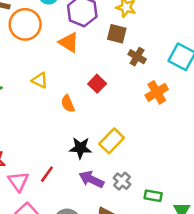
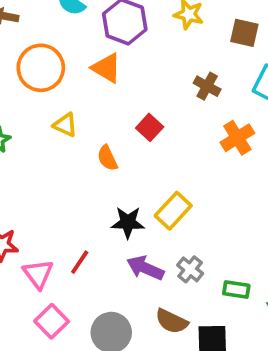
orange circle: (25, 24) -> (41, 68), moved
brown square: (117, 34) -> (244, 33), moved

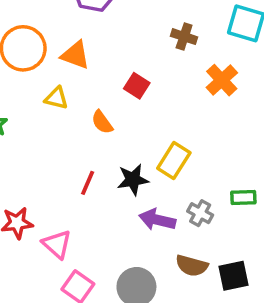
orange triangle: (106, 68) -> (75, 55), moved
red line: (80, 262) -> (88, 183), moved
green rectangle: (236, 290) -> (243, 197), moved

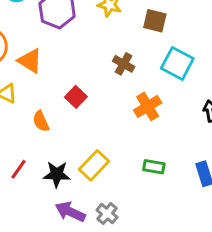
green rectangle: (243, 197) -> (154, 167), moved

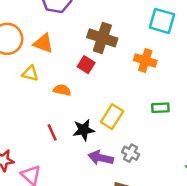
brown cross: (124, 64) -> (102, 38), moved, size x1.6
orange cross: (148, 106) -> (145, 60), turned -30
orange semicircle: (41, 121) -> (62, 90), turned 138
red line: (19, 169) -> (52, 132), turned -48

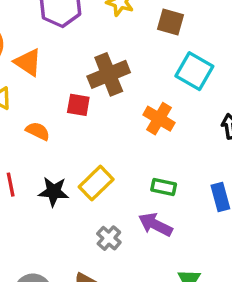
brown cross: (102, 38) -> (109, 74), turned 36
red square: (86, 65) -> (78, 105), turned -36
purple arrow: (101, 158) -> (155, 225), moved

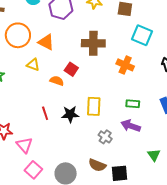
brown cross: (109, 74) -> (93, 43), turned 30
red square: (78, 105) -> (71, 69), moved, turned 32
yellow rectangle: (96, 183) -> (94, 106), turned -36

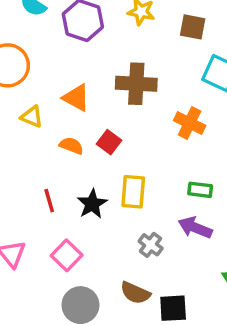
orange triangle: (46, 42) -> (76, 98), moved
red square: (71, 69) -> (109, 142), moved
black star: (70, 114) -> (92, 204), turned -30
pink square: (33, 170) -> (67, 255), moved

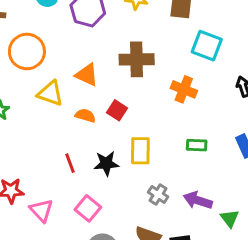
yellow triangle: (32, 117) -> (50, 93), size x1.4
black star: (92, 204) -> (106, 163), turned 30
purple arrow: (195, 228) -> (198, 200), moved

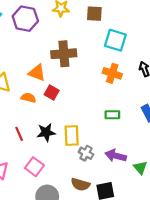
orange triangle: (87, 75) -> (37, 73), moved
orange cross: (184, 89) -> (112, 73), moved
yellow rectangle: (140, 151) -> (72, 136), moved

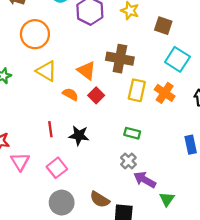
green rectangle: (112, 115) -> (132, 133), moved
yellow rectangle: (72, 136) -> (137, 90), moved
gray cross: (86, 153) -> (128, 161), moved

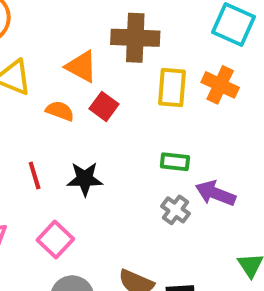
purple arrow: (145, 180) -> (215, 193), moved

